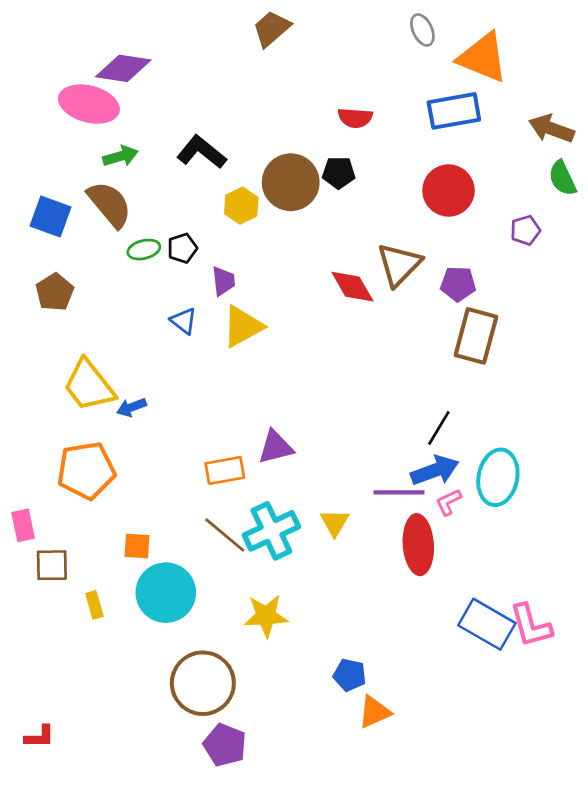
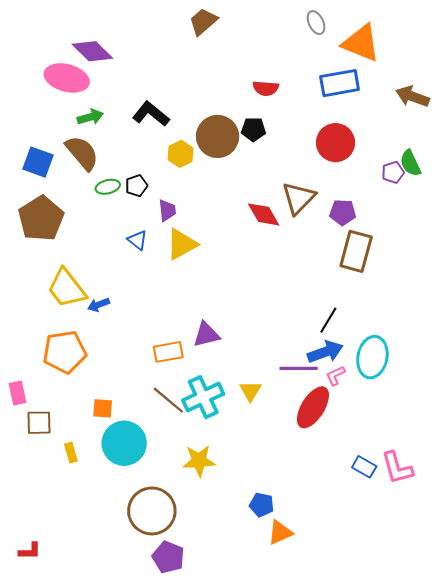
purple diamond: (123, 68) -> (92, 51), turned 36
green semicircle: (562, 178) -> (410, 163), moved
brown pentagon: (55, 292) -> (41, 219), size x1.6
red ellipse: (418, 545) -> (313, 407), turned 36
blue rectangle: (487, 624) -> (364, 467), size x0.6

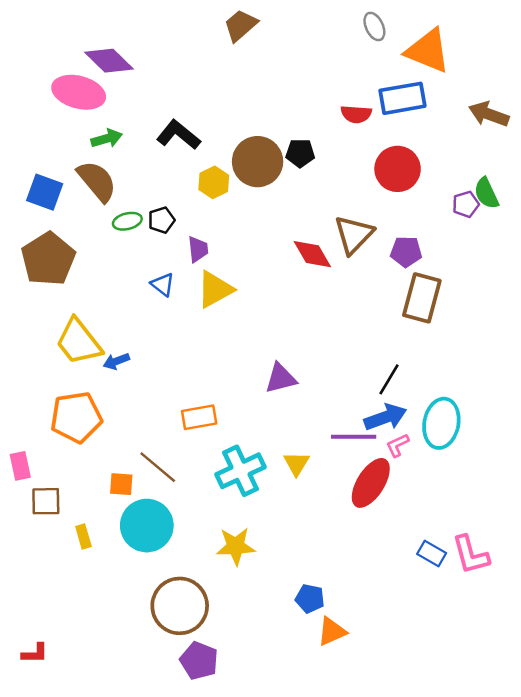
red semicircle: (266, 88) -> (356, 114), moved
purple triangle: (206, 334) -> (281, 378), moved
brown line: (168, 400) -> (158, 467), moved

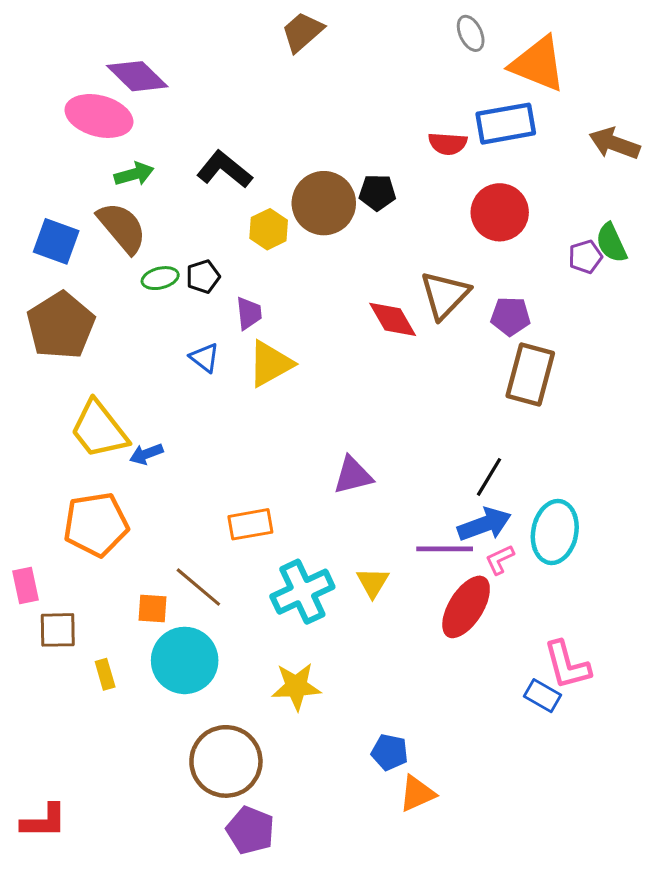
pink L-shape: (471, 555) -> (567, 665), moved
red L-shape: (35, 653) -> (44, 821), size x1.4

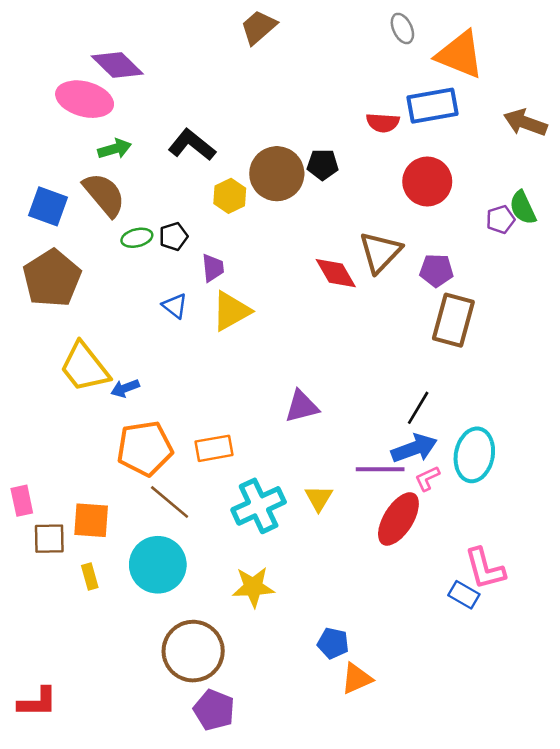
orange pentagon: (96, 524) -> (145, 448), moved
orange square: (152, 608) -> (91, 520), moved, size x1.4

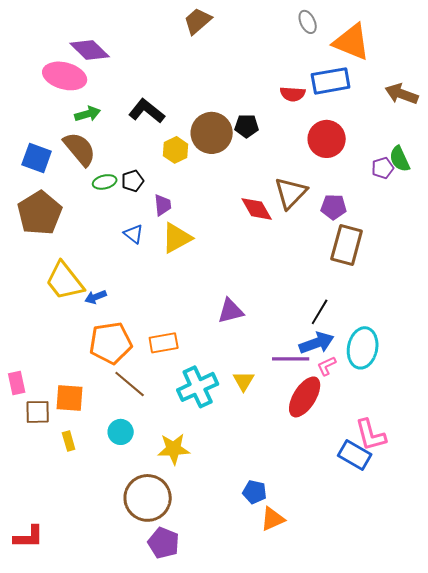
cyan circle: (158, 565) -> (121, 432), size x0.6
yellow star: (253, 587) -> (174, 449), moved
blue rectangle: (464, 595) -> (355, 455), size x1.4

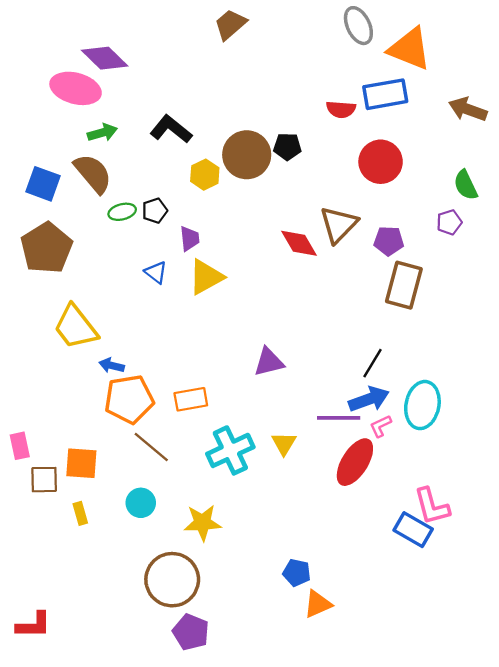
gray ellipse: (308, 22) -> (358, 26), size x1.4
purple pentagon: (383, 168) -> (449, 222), moved
blue arrow: (96, 297) -> (112, 365), moved, turned 35

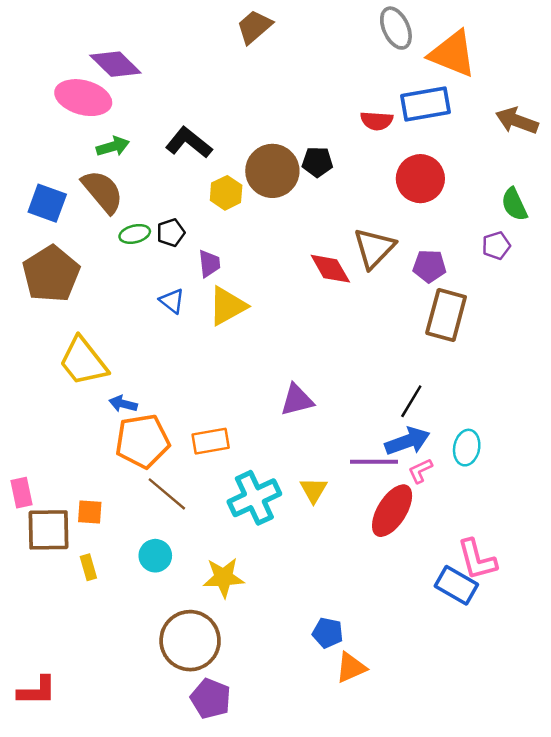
cyan ellipse: (422, 405) -> (467, 448), size x0.7
orange square: (81, 463) -> (90, 512), size x0.7
brown square: (44, 480) -> (48, 530), size x1.4

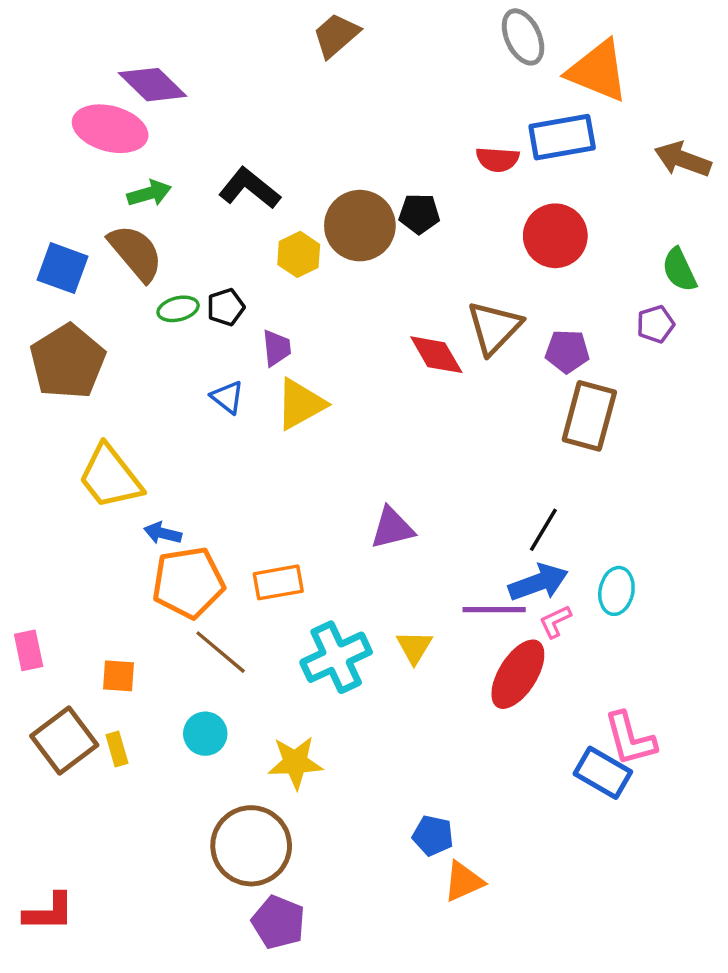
brown square: (48, 530) -> (64, 740), moved, turned -36

